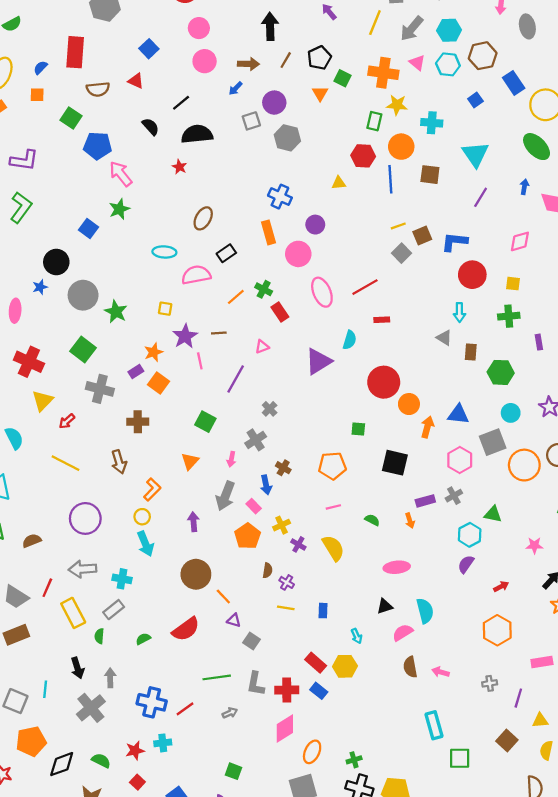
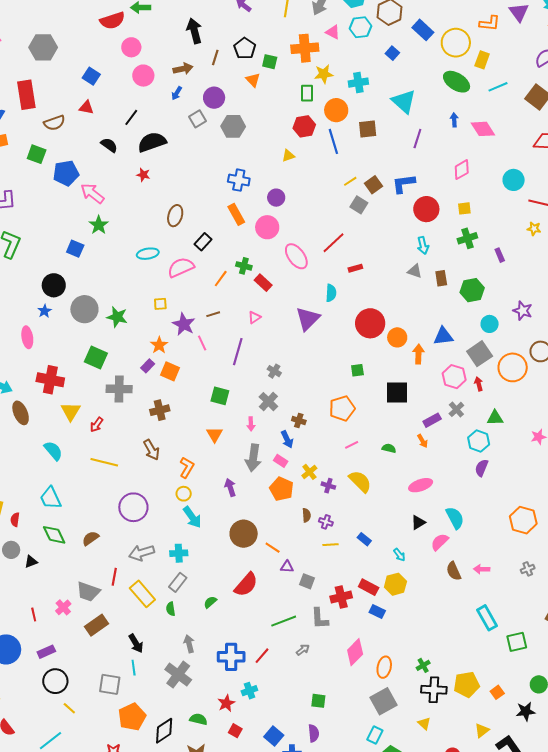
red arrow: (501, 587) -> (479, 384), moved, turned -64
blue rectangle: (323, 611) -> (364, 539), turned -40
black arrow: (77, 668) -> (136, 643), moved
red cross: (287, 690) -> (341, 597), moved

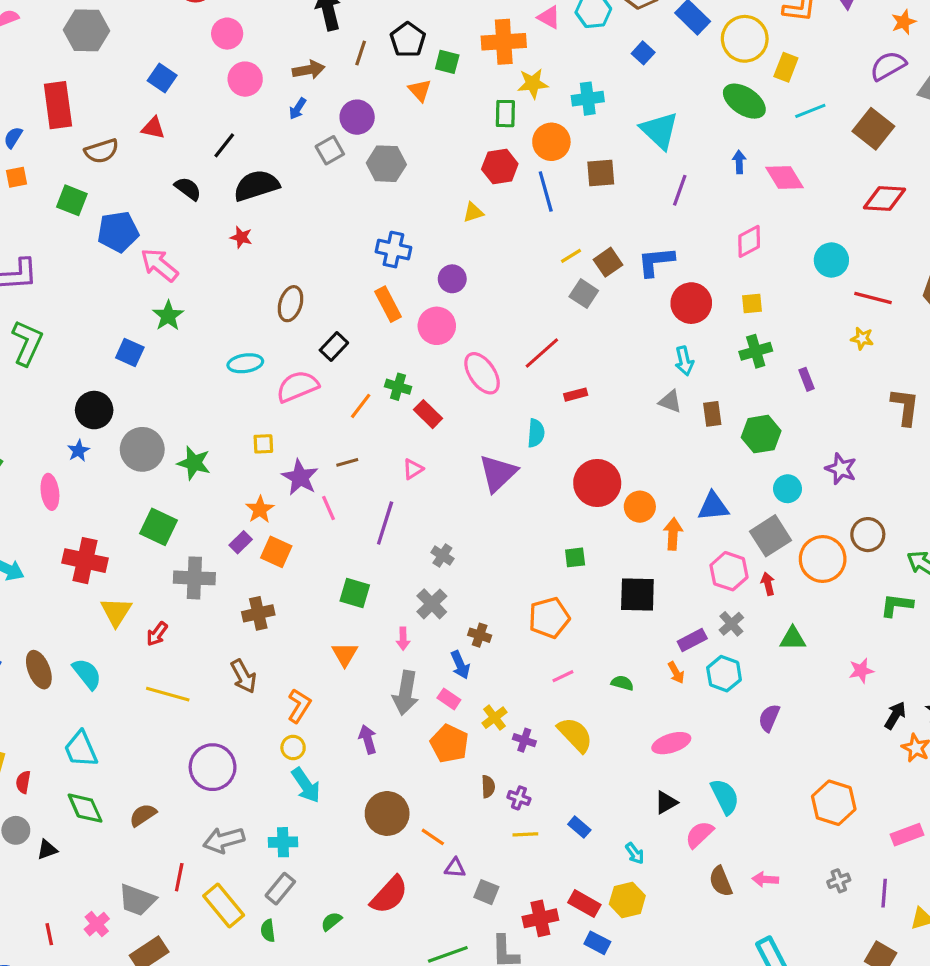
brown ellipse: (21, 413) -> (39, 670), moved
cyan hexagon: (479, 441) -> (724, 674), moved

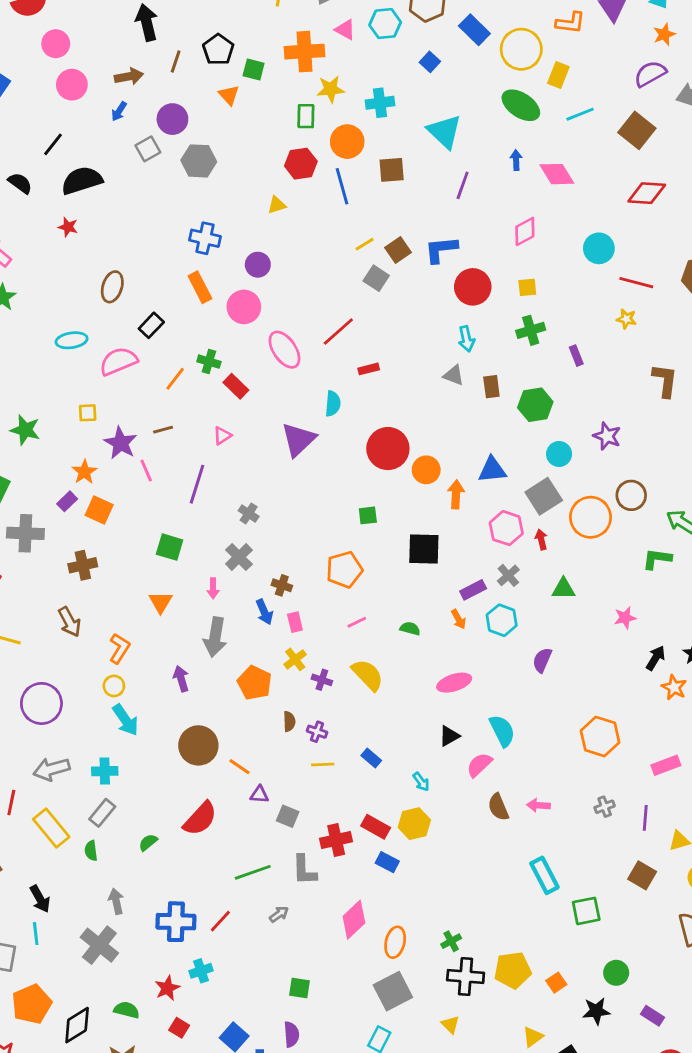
pink rectangle: (449, 699) -> (295, 622), moved, turned 42

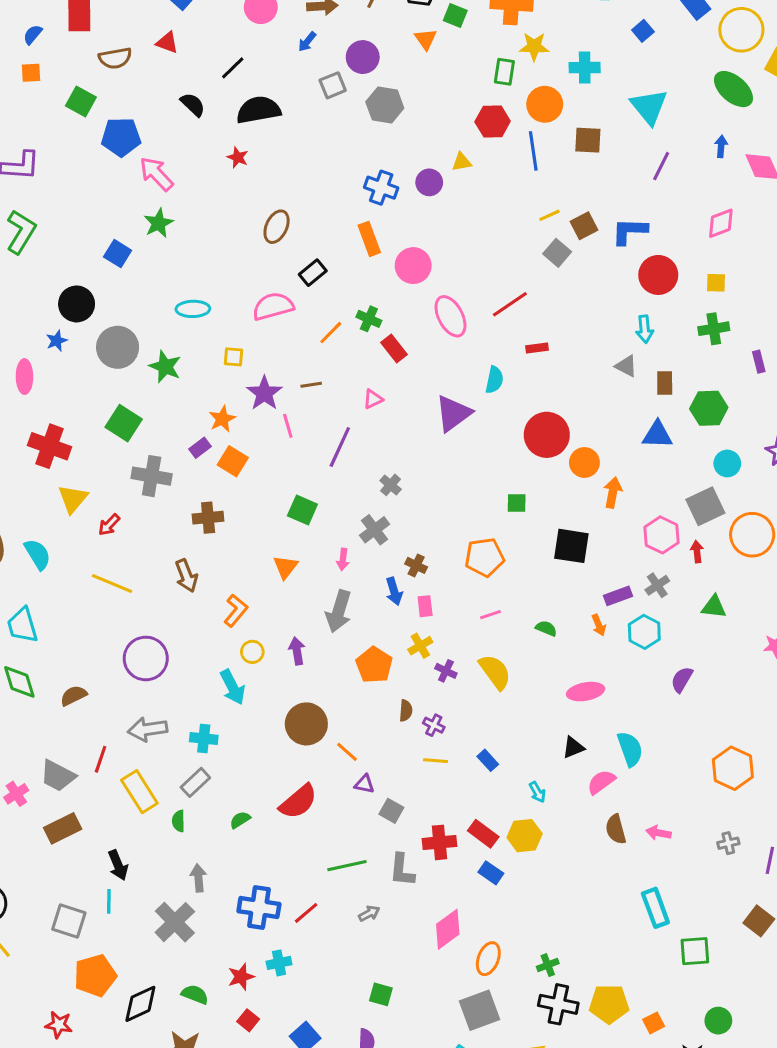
purple circle: (258, 265) -> (429, 182), moved
cyan ellipse: (72, 340) -> (193, 309), moved
blue triangle: (492, 470) -> (657, 435), moved
yellow circle: (114, 686) -> (252, 652), moved

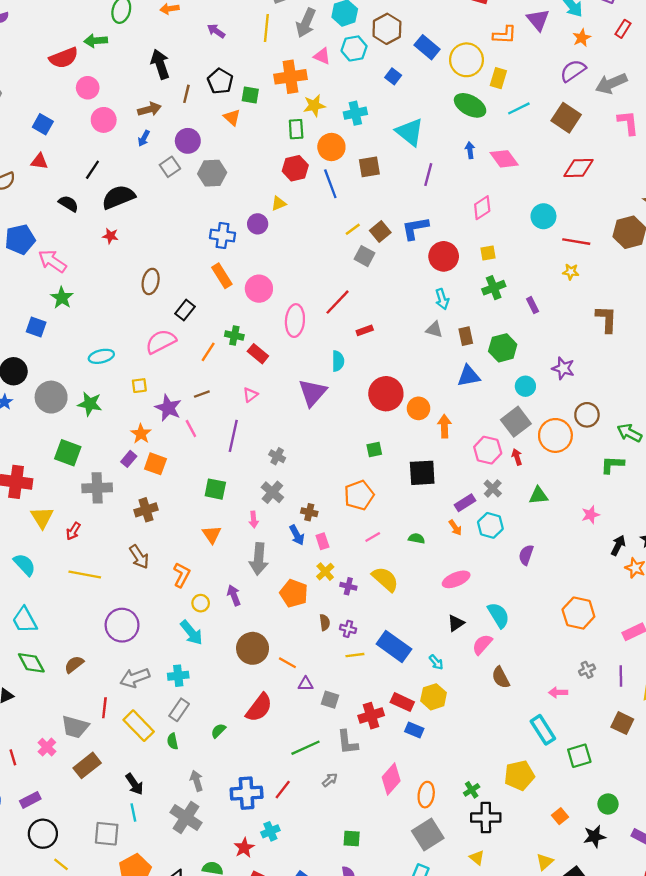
pink ellipse: (450, 316) -> (295, 321), turned 44
blue rectangle: (488, 760) -> (394, 646), size x2.0
pink arrow: (658, 833) -> (558, 692), moved
yellow pentagon: (609, 1004) -> (519, 775), moved

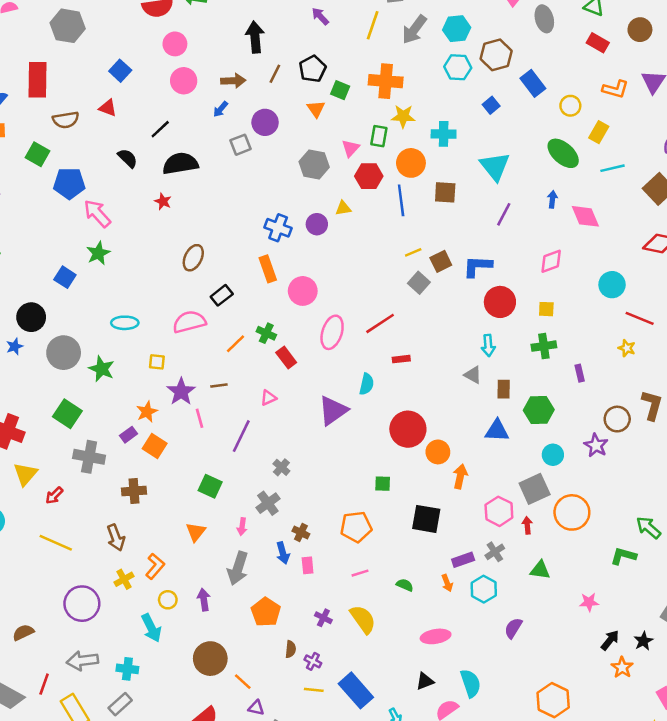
pink triangle: (322, 56) -> (350, 148), moved, turned 36
yellow circle: (466, 60) -> (570, 106), size x0.6
gray hexagon: (212, 173) -> (314, 164), moved
brown circle: (587, 415) -> (617, 419), moved
yellow cross: (325, 572) -> (124, 579), moved

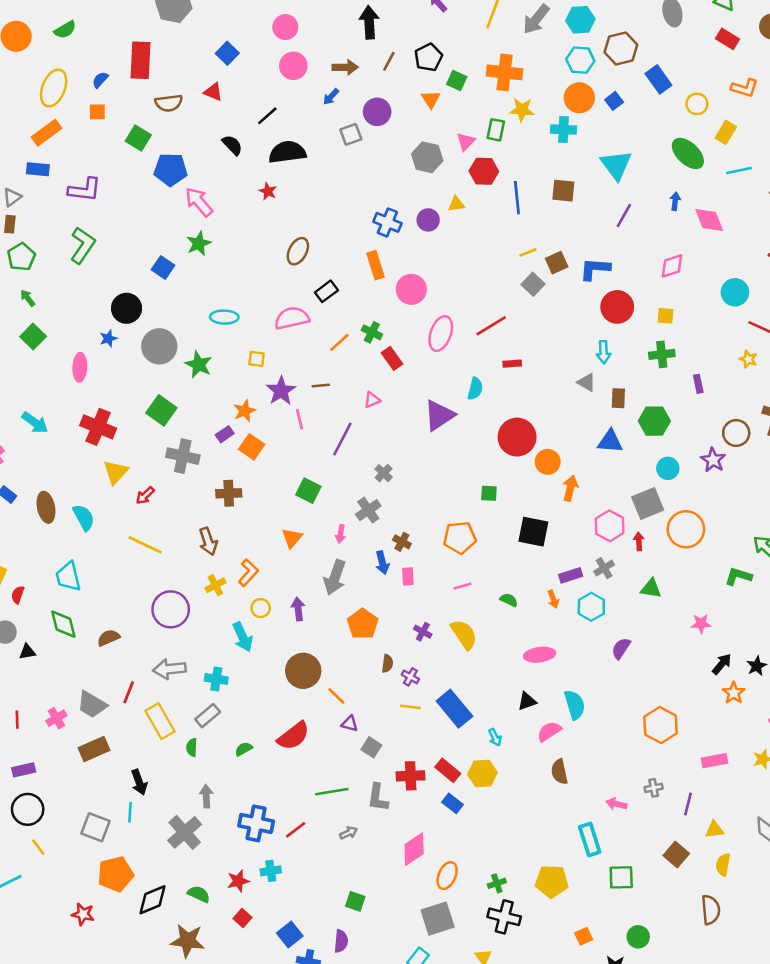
orange circle: (411, 163) -> (579, 98), moved

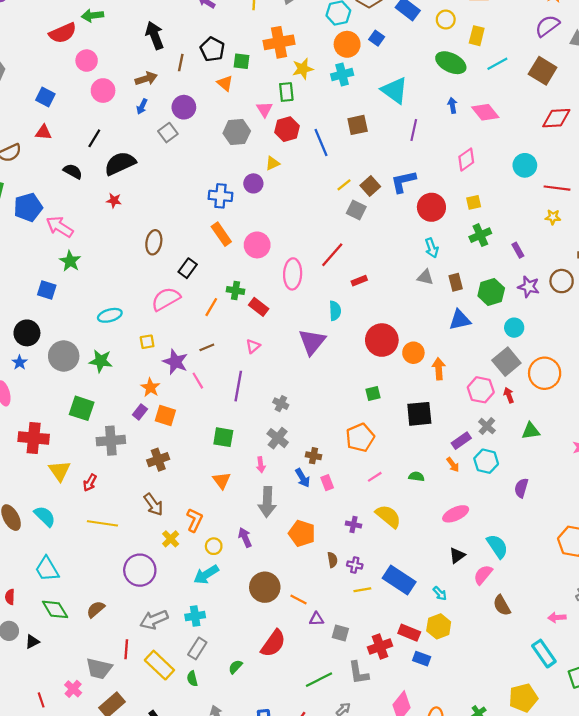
purple star: (713, 460) -> (529, 287), moved
cyan arrow: (243, 637) -> (206, 575), turned 100

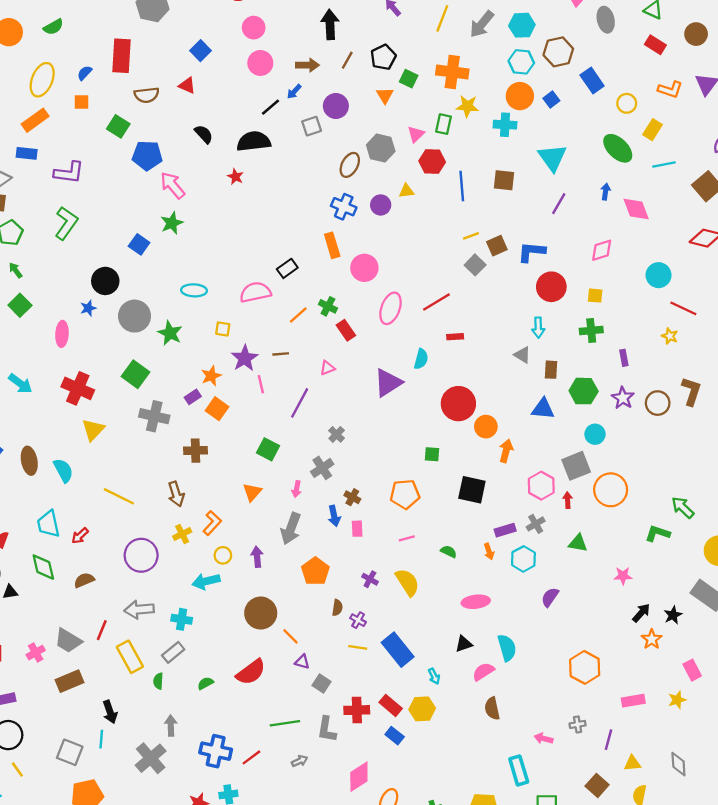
black line: (94, 138) -> (271, 107), moved
brown ellipse: (154, 242) -> (350, 165), moved
red arrow: (90, 483) -> (80, 536), moved

